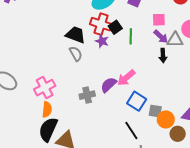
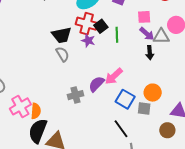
black trapezoid: (76, 35) -> (62, 35), turned 150
pink cross: (45, 88) -> (20, 106), moved
orange circle: (166, 119) -> (153, 93), moved

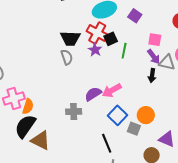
gray cross: (75, 95) -> (74, 112), moved

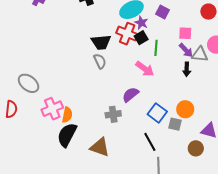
purple star: (95, 50) -> (141, 23), moved
pink arrow: (112, 90) -> (145, 69), moved, turned -108
brown triangle: (41, 140) -> (100, 147), moved

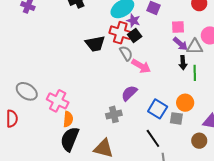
green line: (156, 48) -> (195, 73), moved
gray semicircle: (100, 61) -> (126, 53), moved
pink cross: (52, 109) -> (58, 101), moved, turned -35

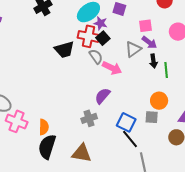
gray triangle: (195, 47) -> (133, 49), moved, turned -30
pink cross: (58, 101) -> (17, 121), moved
blue square: (158, 109) -> (126, 122), moved

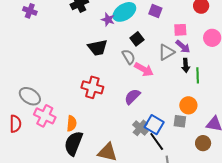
purple star: (100, 23) -> (108, 20), moved
red cross: (88, 36) -> (92, 87), moved
gray cross: (89, 118) -> (140, 128), moved, turned -35

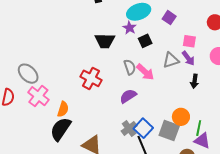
purple star: (108, 20) -> (130, 28), moved
gray semicircle: (129, 57) -> (130, 67), moved
black arrow: (186, 65) -> (194, 81), moved
green line: (198, 75) -> (199, 128), moved
gray square: (180, 121) -> (169, 130), size x1.5

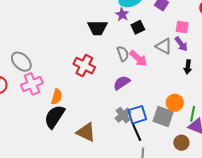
gray triangle: (171, 60) -> (164, 46), turned 48
pink cross: (38, 96) -> (32, 84), turned 30
blue square: (143, 128) -> (137, 115), turned 30

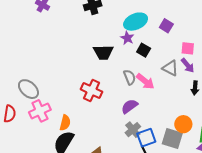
black square: (138, 27) -> (144, 50), turned -32
gray cross: (123, 115) -> (133, 130), moved

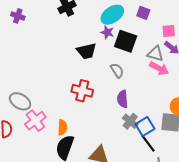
black square: (144, 50) -> (126, 41), size x1.6
pink arrow: (145, 81) -> (159, 68), moved
purple semicircle: (129, 106) -> (122, 99), turned -48

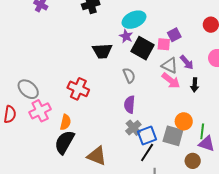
purple square: (143, 13) -> (174, 35), moved, turned 32
pink square: (169, 31) -> (164, 44), moved
red cross: (82, 91) -> (78, 89), moved
black line: (148, 143) -> (147, 152), turned 60

